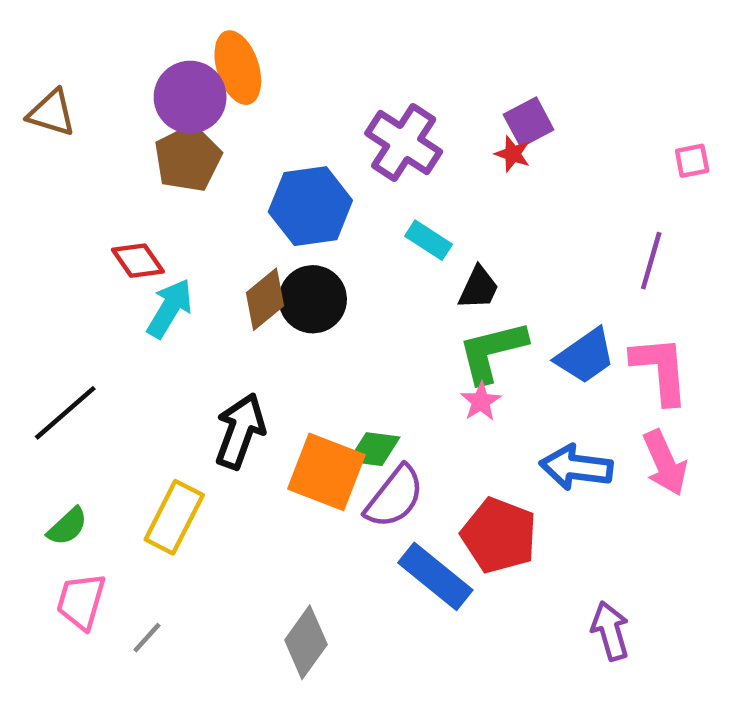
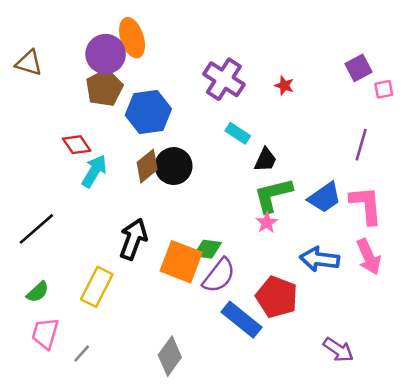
purple square: (529, 122) -> (359, 68), moved
blue hexagon: (310, 206) -> (148, 112), moved
purple arrow: (610, 631) -> (338, 350), turned 140

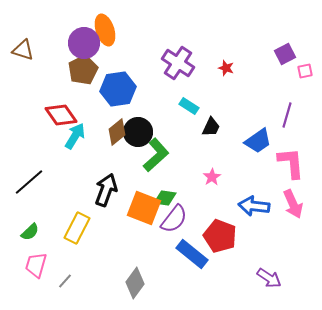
red diamond: (77, 145) -> (61, 115), size x1.4
green L-shape: (273, 195) -> (156, 155), moved, turned 152
blue trapezoid: (325, 198) -> (258, 141), moved

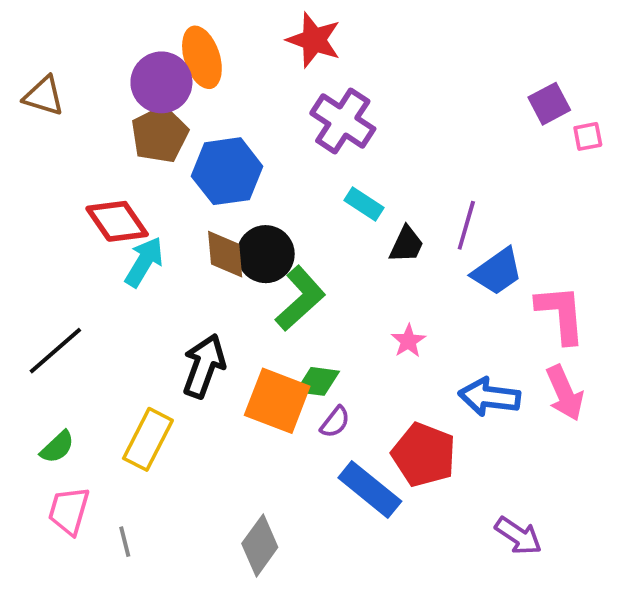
red star: (226, 68) -> (314, 40), moved, size x1.8
purple line: (287, 115) -> (466, 225), moved
brown diamond: (117, 132) -> (225, 254), turned -56
purple semicircle: (174, 219) -> (335, 422), size x0.6
gray line: (65, 281) -> (125, 542), turned -56

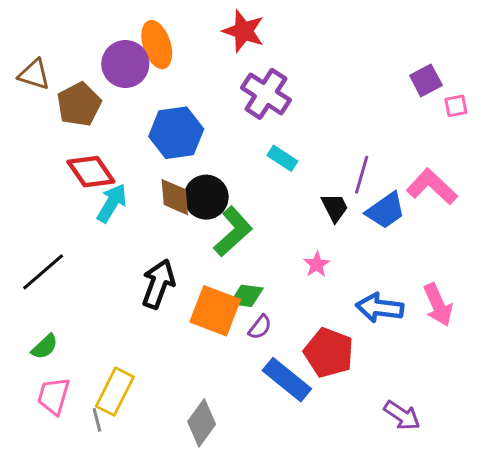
brown pentagon: (160, 135) -> (79, 104), moved
black trapezoid: (406, 244) -> (335, 208), moved, turned -52
pink L-shape: (561, 314) -> (432, 187), moved, turned -42
yellow rectangle: (148, 439) -> (115, 392), moved

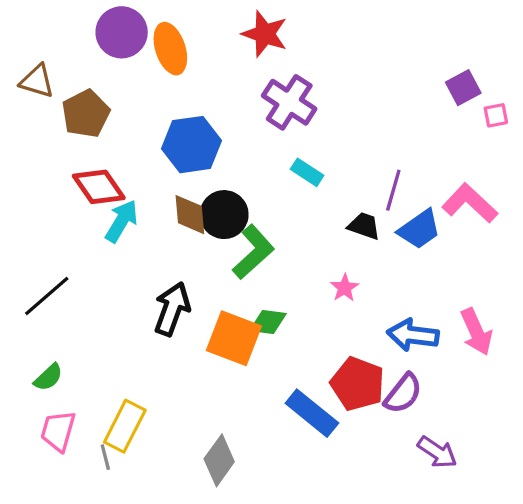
purple circle: (125, 64) -> (122, 32), moved
black trapezoid: (335, 208) -> (364, 226), turned -44
purple semicircle: (260, 327) -> (403, 394), moved, size x1.5

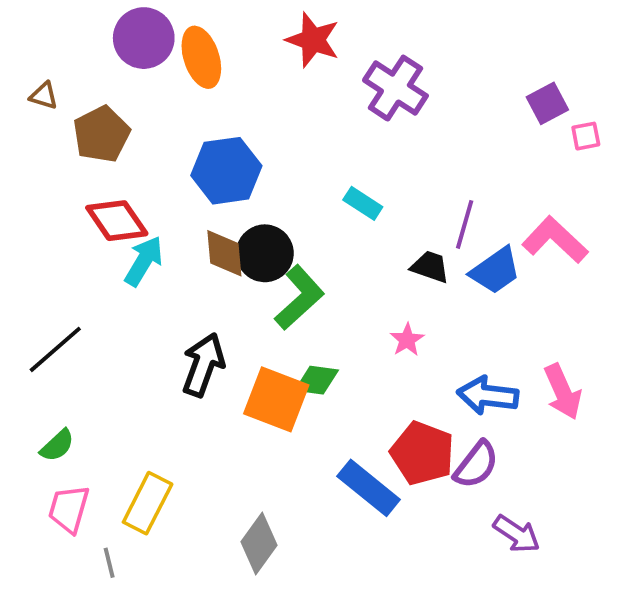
brown triangle: (37, 81) -> (44, 96), size x0.7
purple cross: (289, 102) -> (395, 88), moved
gray line: (105, 457) -> (109, 563), moved

